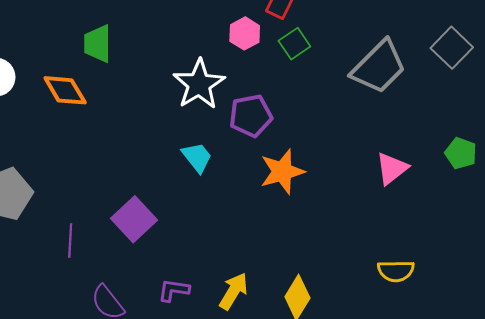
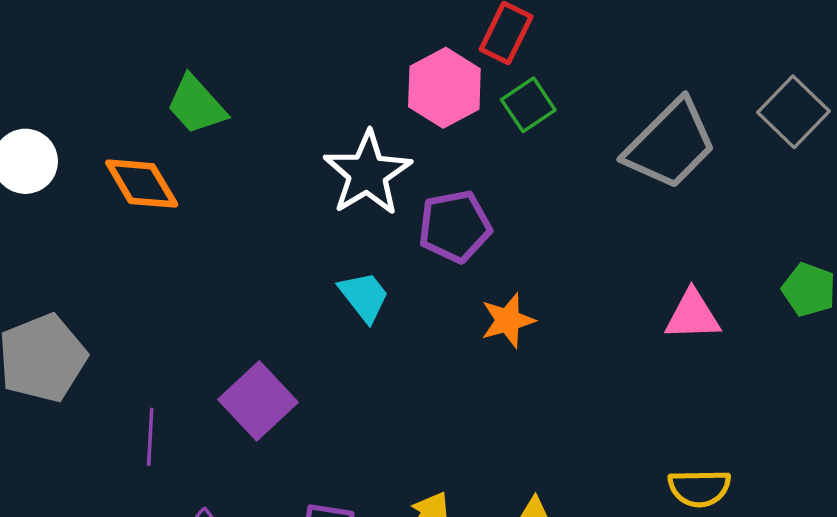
pink hexagon: (245, 33) -> (444, 88), size x1.4
green trapezoid: (98, 44) -> (196, 105), turned -42
pink triangle: (392, 168) -> (693, 315), turned 36
orange star: (282, 171) -> (508, 320), size x0.7

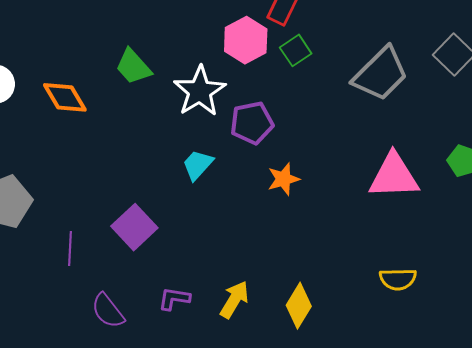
green trapezoid: (196, 105) -> (133, 67), moved
cyan trapezoid: (364, 296) -> (198, 165), turned -100
pink triangle: (693, 315) -> (394, 176), size x1.5

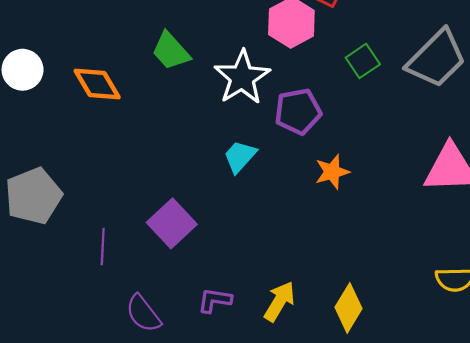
green square: (296, 50) -> (363, 61), moved

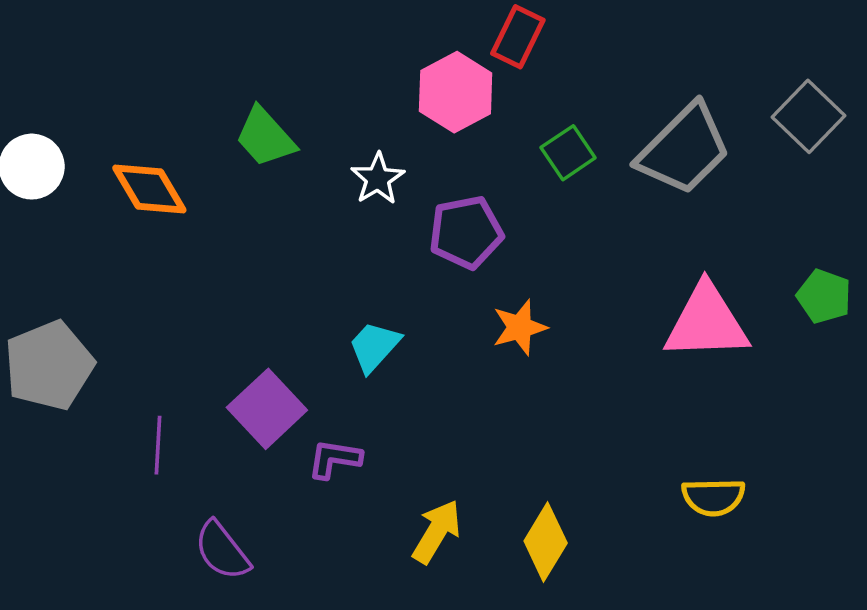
white star: (242, 77) -> (378, 179), size x0.6
cyan trapezoid: (240, 156) -> (374, 346), moved
purple L-shape: (215, 300) -> (334, 459), moved

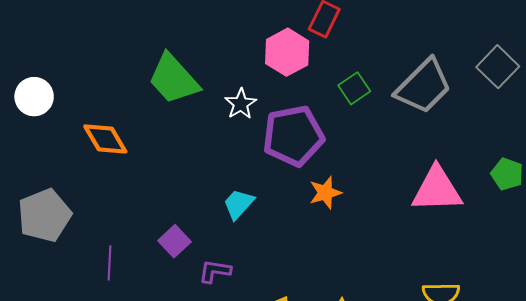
green trapezoid: (265, 137) -> (174, 79), size x1.4
orange diamond: (149, 189) -> (105, 139), moved
purple pentagon: (466, 232) -> (293, 136), size x1.4
purple square: (267, 409) -> (175, 241), size x0.7

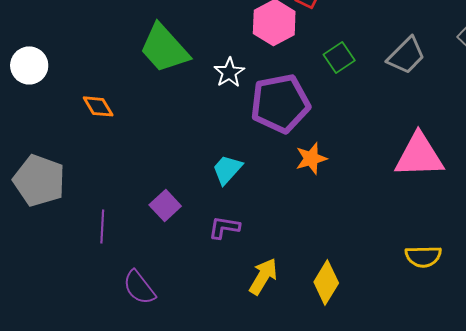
gray trapezoid: (423, 86) -> (406, 55), size x0.7
orange diamond: (105, 139) -> (98, 106), size x0.7
gray pentagon: (44, 215) -> (39, 180), turned -30
purple L-shape: (215, 271) -> (224, 227), moved

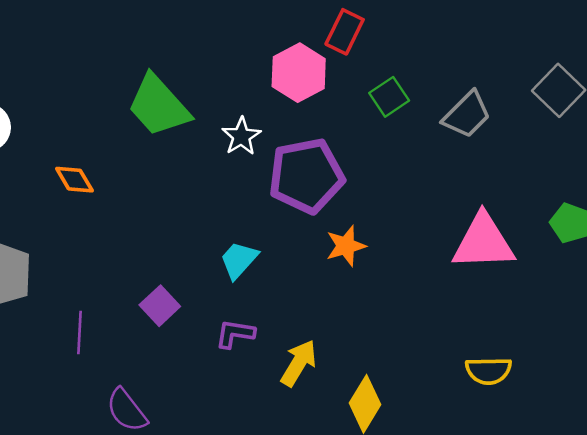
green square: (339, 57) -> (389, 97), moved
yellow arrow: (263, 276) -> (299, 363), moved

